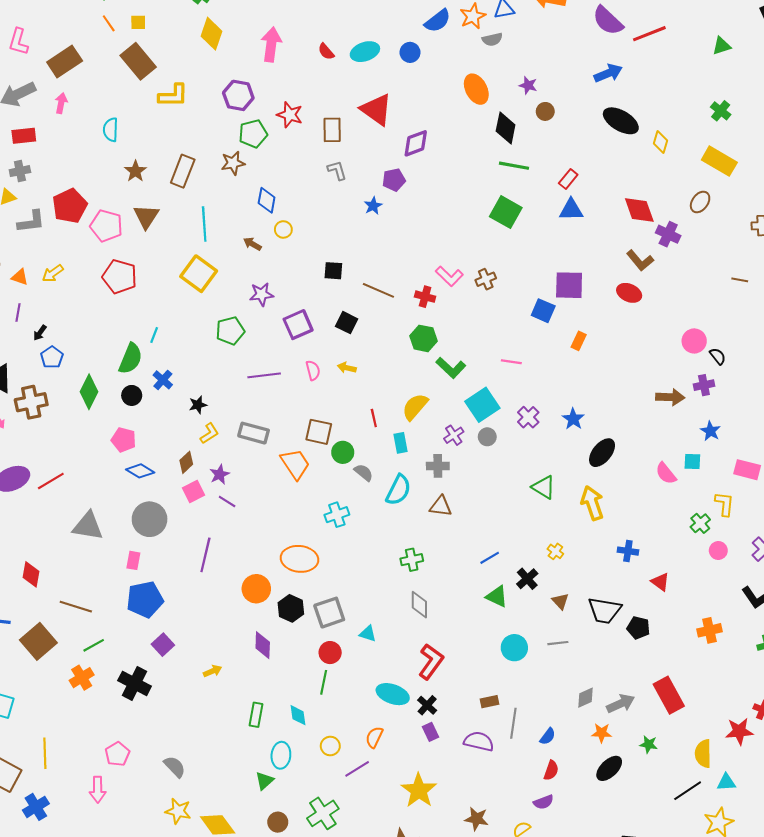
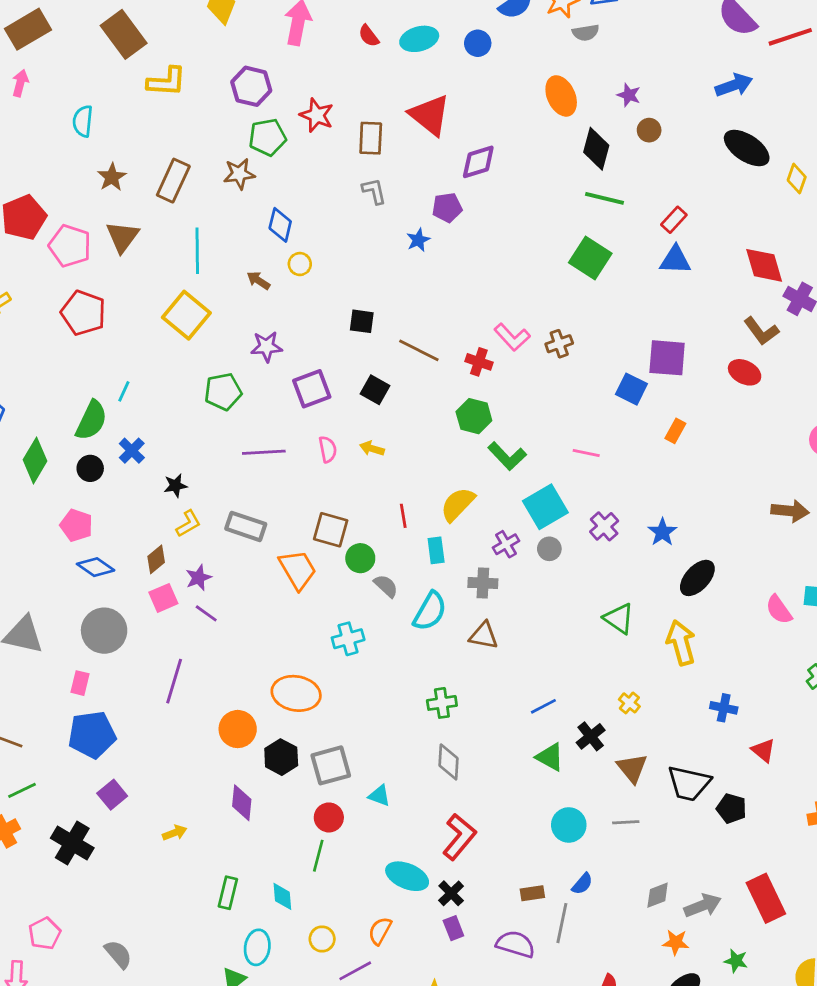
brown triangle: (560, 601) -> (632, 768), size x1.4
blue semicircle: (548, 736) -> (582, 884), moved

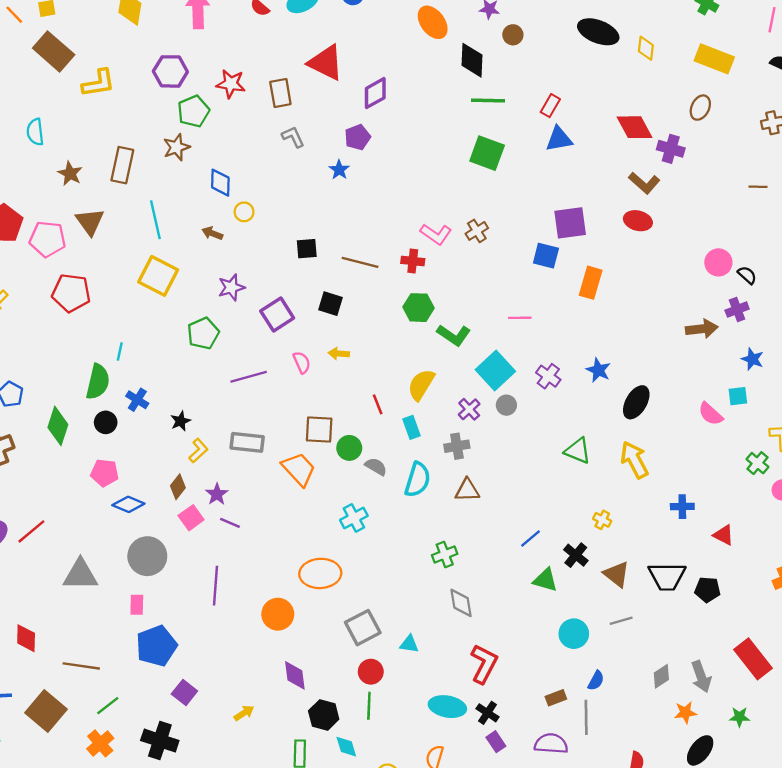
orange rectangle: (675, 431) -> (591, 283), size x1.5
black hexagon: (281, 757) -> (324, 715), moved
gray arrow: (703, 906) -> (701, 677), turned 104

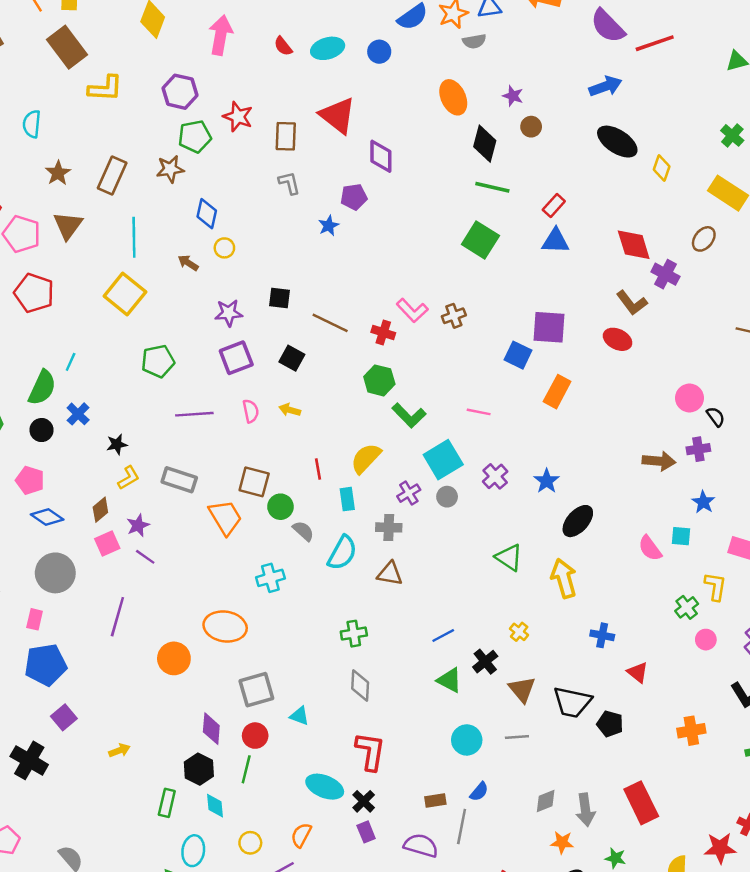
purple diamond: (375, 93) -> (381, 156), turned -72
purple star: (231, 287) -> (229, 313), moved
red L-shape: (484, 664) -> (370, 751), turned -30
purple diamond: (295, 675) -> (211, 729), moved

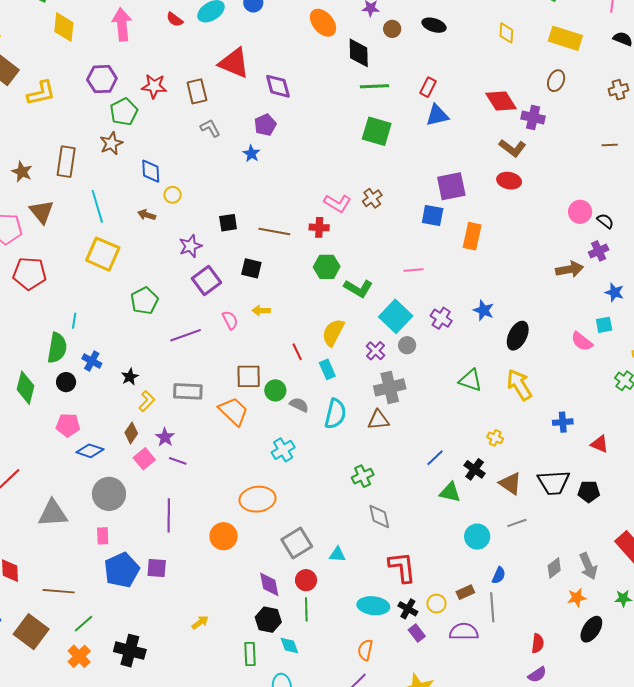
black ellipse: (617, 142) -> (434, 25), moved, size x0.7
gray cross: (389, 527) -> (390, 387), moved, size x1.4
purple square: (64, 717) -> (157, 568), moved, turned -30
yellow circle: (250, 843) -> (436, 604), moved

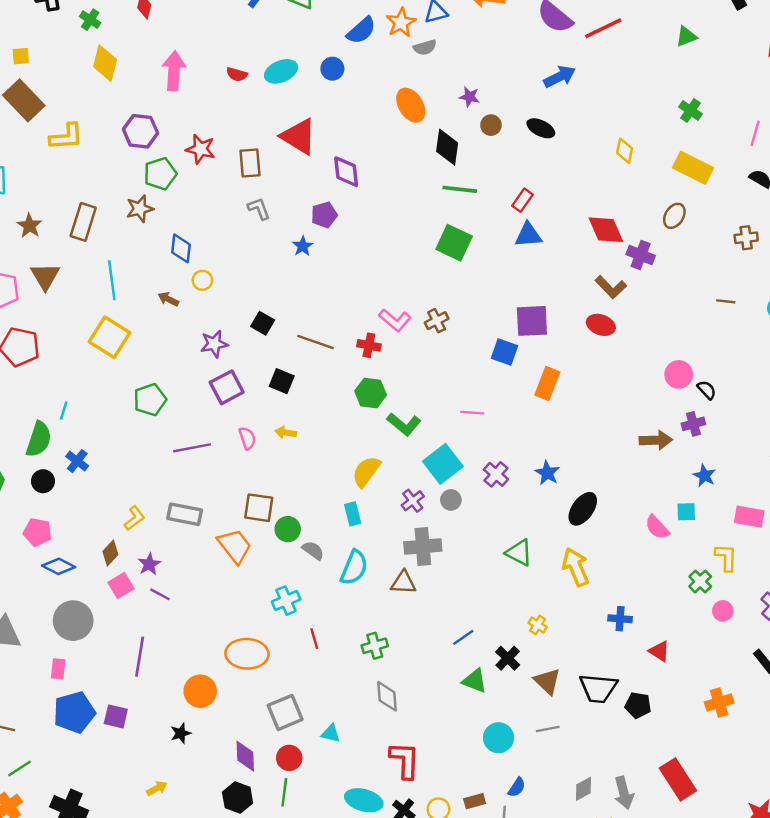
red semicircle: (175, 19) -> (237, 74), turned -30
black square: (228, 223) -> (263, 323), turned 30
red line: (297, 352) -> (314, 639), moved
black star: (130, 377) -> (181, 733), moved

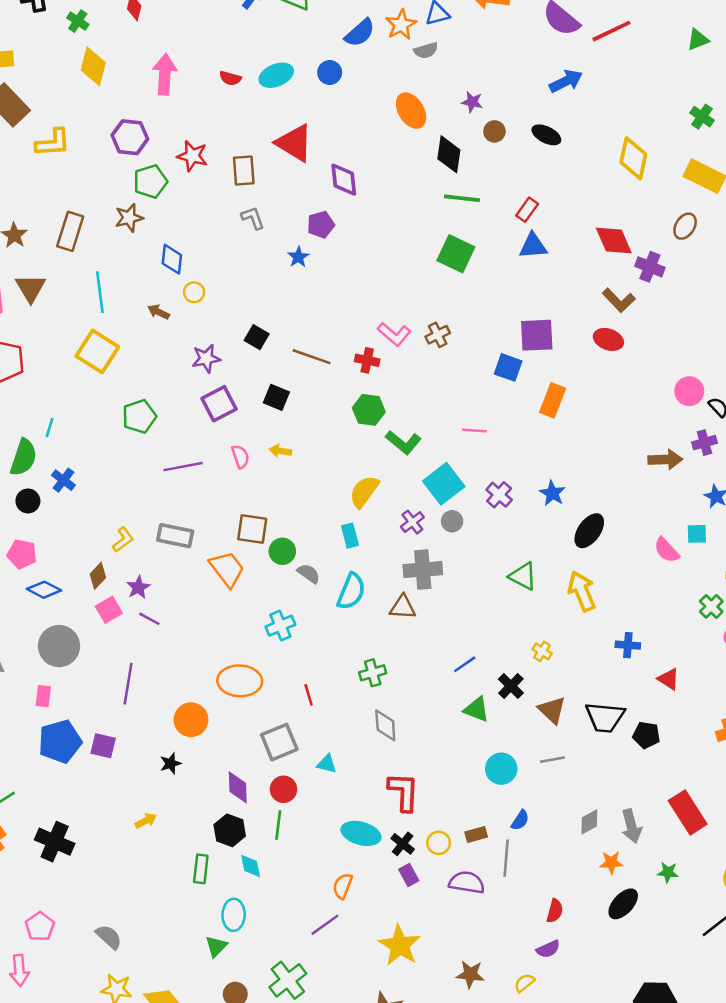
yellow diamond: (625, 151) -> (633, 158), size x1.6
red line: (314, 639) -> (309, 695), moved

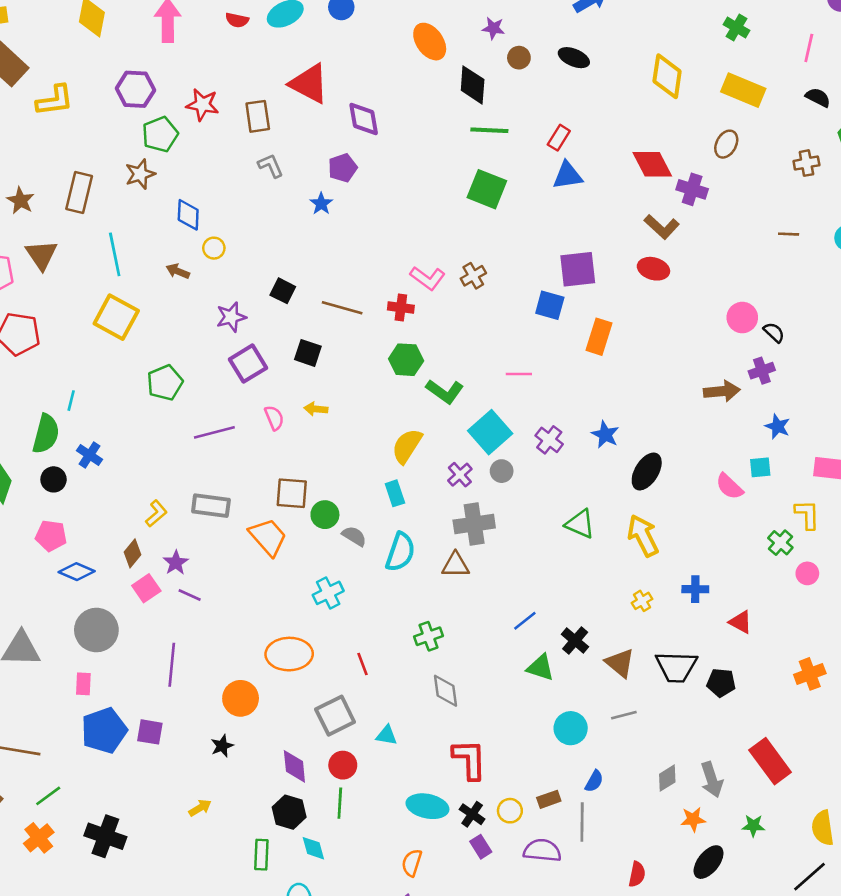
yellow cross: (542, 651) -> (642, 601), moved, turned 30

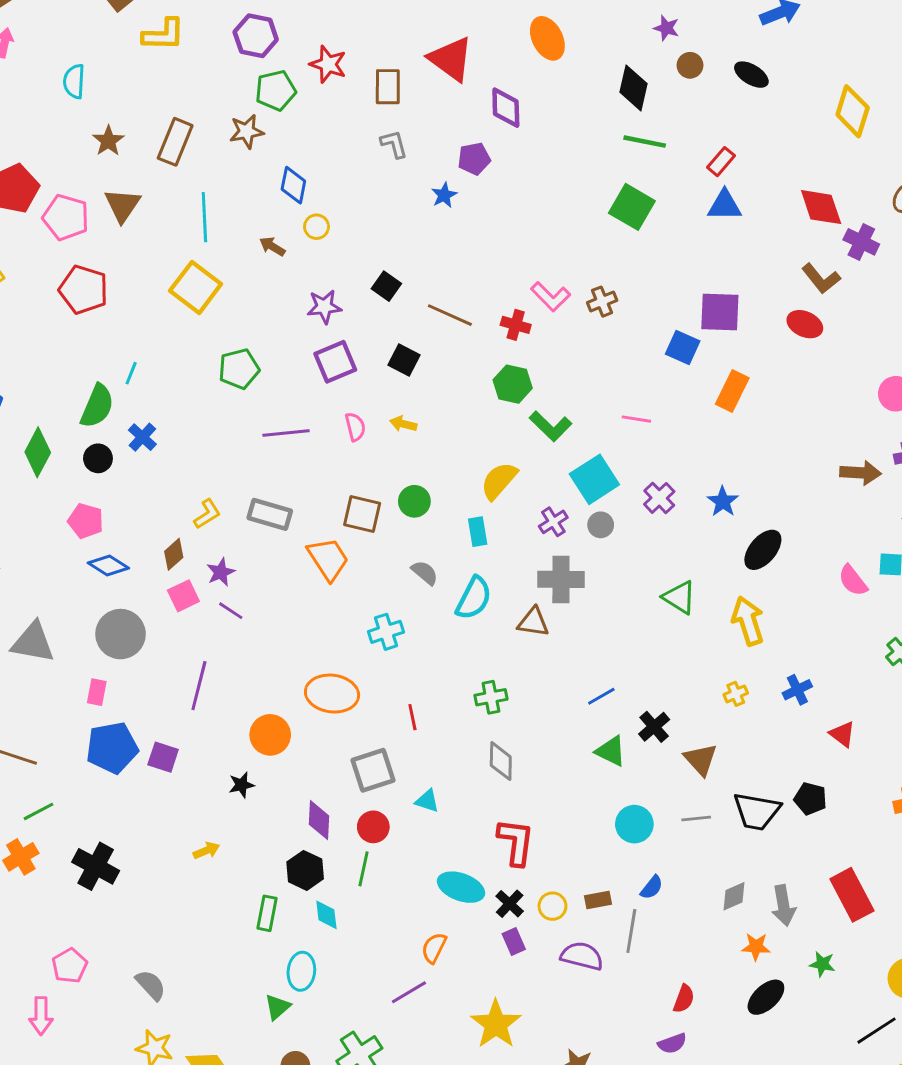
orange ellipse: (430, 42) -> (547, 38), moved
green circle: (325, 515) -> (414, 501), moved
blue cross: (695, 589) -> (797, 690), turned -35
black trapezoid: (676, 667) -> (757, 811), moved

